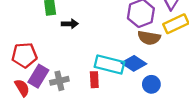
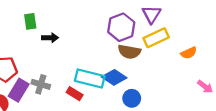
red rectangle: (94, 80) -> (75, 94), turned -56
gray cross: (59, 81) -> (41, 84), moved, turned 30

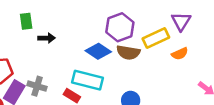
purple triangle: (152, 14) -> (181, 21), moved
orange semicircle: (189, 53) -> (180, 54), moved
blue diamond: (114, 77) -> (98, 51), moved

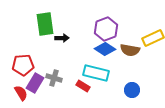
green rectangle: (26, 21) -> (45, 24), size x1.6
purple hexagon: (120, 27) -> (106, 29), moved

